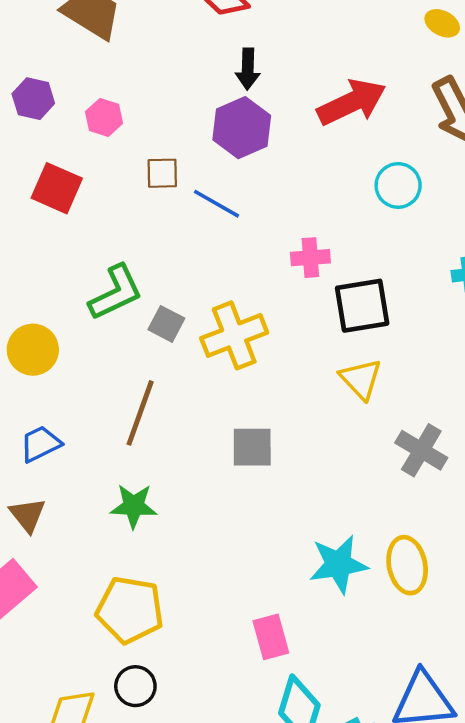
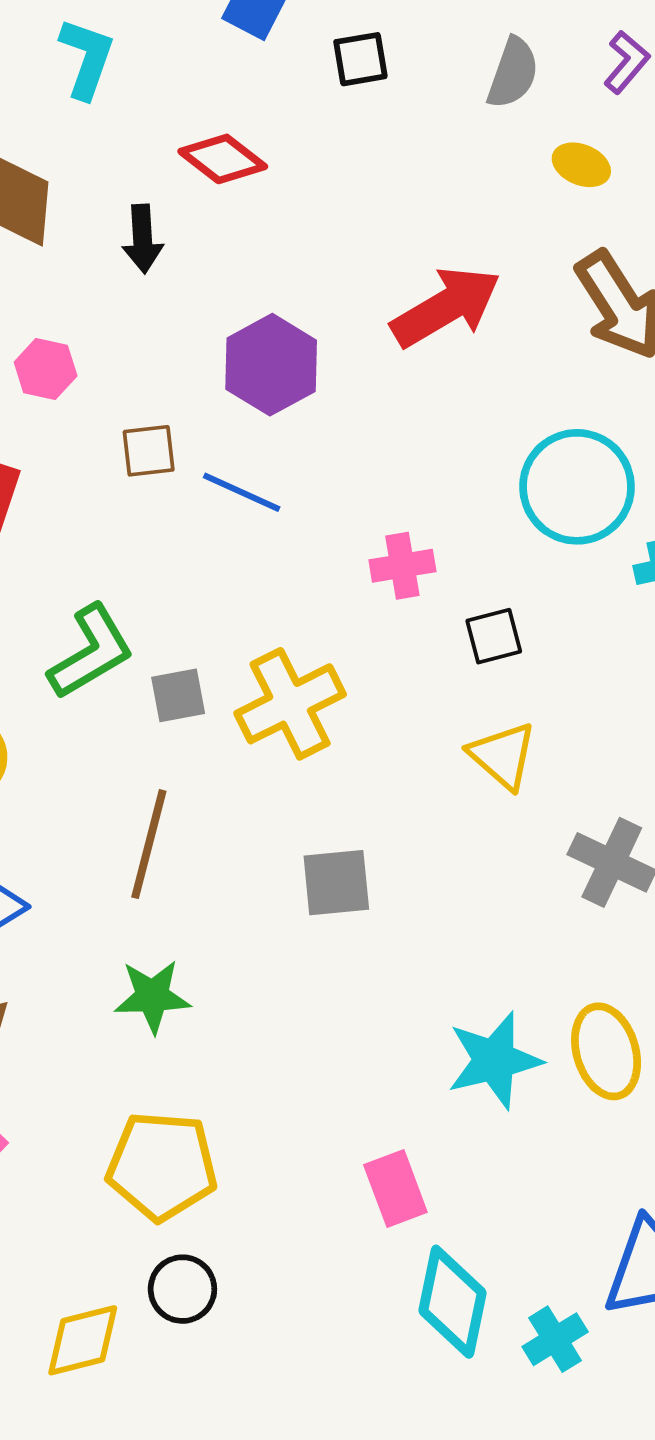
black arrow: (248, 69) -> (143, 239), moved
cyan circle: (398, 185) -> (577, 487), moved, size x1.5
black square: (362, 306) -> (494, 636), size x0.6
gray square: (166, 324) -> (178, 695), turned -33

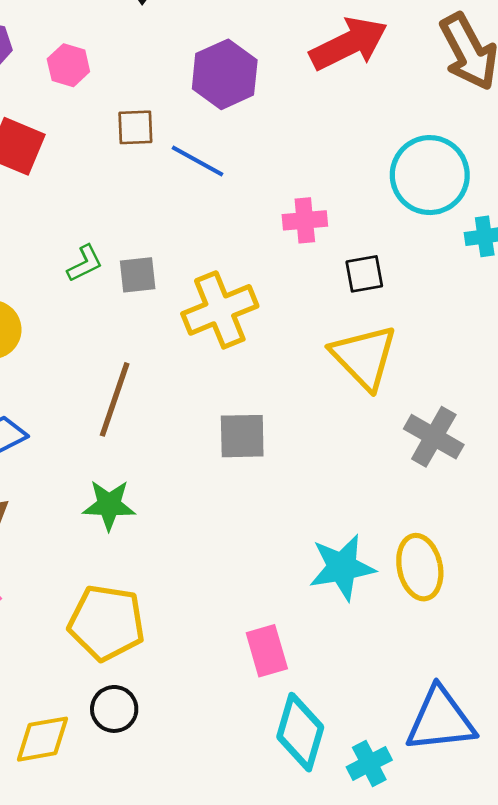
green L-shape: (91, 652) -> (85, 263), size x0.6
gray square: (178, 695) -> (138, 275), moved
yellow triangle: (503, 756) -> (364, 357), size x1.4

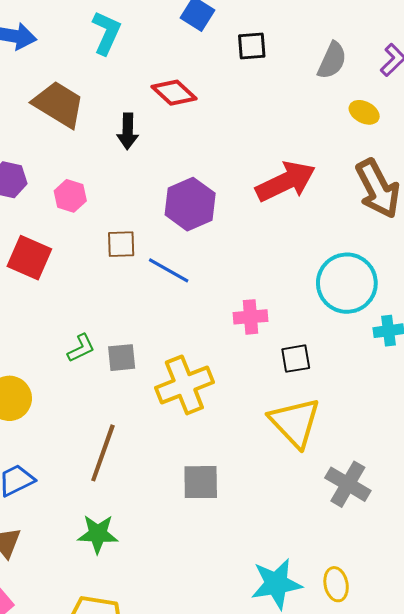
yellow ellipse: (420, 567) -> (336, 584), size x0.7

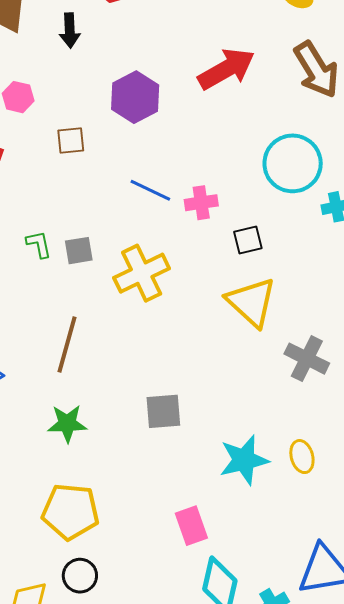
blue line: (169, 270) -> (150, 190), moved
green L-shape: (81, 348) -> (39, 244), turned -72
gray square: (201, 482) -> (163, 411), moved

